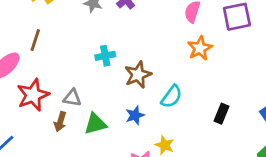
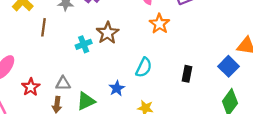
brown line: (35, 40) -> (43, 27), moved
brown star: (138, 75) -> (108, 33), moved
red star: (33, 95) -> (31, 87), size x0.7

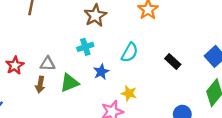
cyan cross: (84, 44) -> (85, 47), moved
black rectangle: (187, 74) -> (173, 61), turned -63

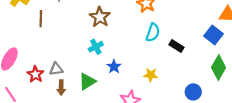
cyan semicircle: (130, 52) -> (153, 33), moved
gray triangle: (48, 64) -> (56, 69), moved
yellow star: (129, 93) -> (151, 75), moved

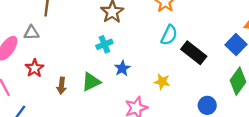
black rectangle: (176, 46) -> (194, 53), size x1.5
gray triangle: (56, 69) -> (31, 33), moved

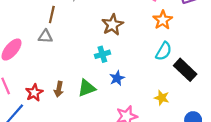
gray triangle: (31, 33) -> (45, 36), moved
red star: (35, 68) -> (34, 93), moved
yellow star: (162, 82) -> (162, 98), moved

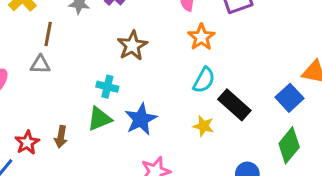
cyan cross: (102, 54) -> (107, 87), moved, turned 32
blue star: (117, 78) -> (141, 119), size x1.5
green triangle: (87, 88) -> (99, 119), moved
yellow star: (162, 98) -> (203, 126), moved

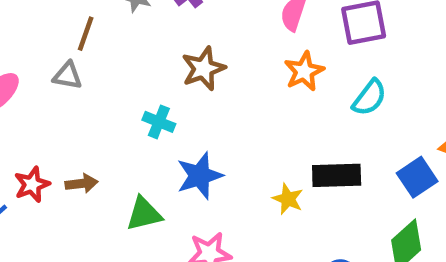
cyan semicircle: (204, 80) -> (369, 98), moved
black rectangle: (234, 105) -> (337, 175), turned -52
green triangle: (99, 119) -> (144, 214), moved
brown arrow: (61, 137) -> (82, 183), turned -115

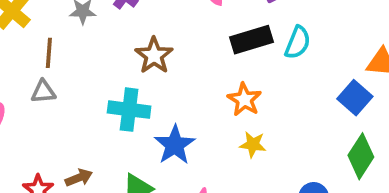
orange star: (304, 71) -> (244, 100), moved
cyan cross: (159, 122) -> (129, 110), size x1.5
black rectangle: (337, 175) -> (252, 40), moved

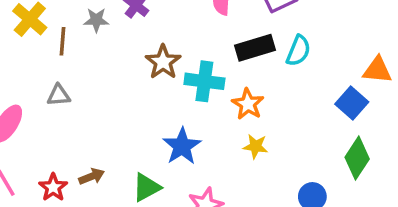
brown line: (49, 53) -> (62, 41), moved
cyan cross: (129, 110) -> (204, 81), moved

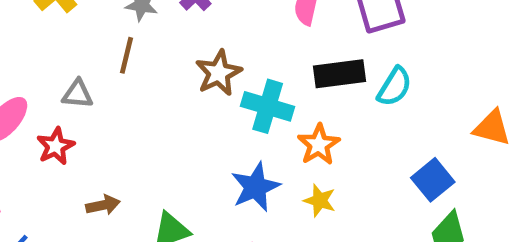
brown line: (62, 41) -> (127, 55), moved
blue square: (352, 103) -> (433, 180), moved
blue star: (182, 146) -> (255, 187), moved
red star: (53, 187) -> (56, 146), moved

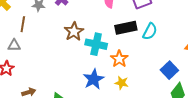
brown line: (127, 55) -> (23, 24), moved

